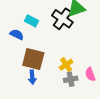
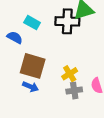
black cross: (62, 19) -> (67, 21), turned -35
blue arrow: (32, 77) -> (31, 87), turned -64

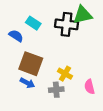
yellow cross: (70, 74) -> (65, 74), turned -32
gray cross: (74, 91) -> (56, 90), moved

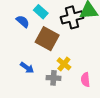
black cross: (66, 24) -> (72, 17), turned -30
brown square: (31, 64) -> (47, 39), moved

